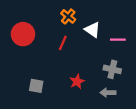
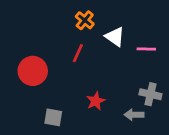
red circle: (23, 34) -> (33, 71), moved
gray cross: (112, 69) -> (150, 94), moved
gray square: (36, 86) -> (53, 117), moved

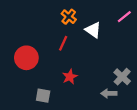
pink line: (146, 49) -> (124, 17), moved, turned -40
gray cross: (150, 94) -> (122, 77), turned 30
red star: (96, 101) -> (70, 77), moved

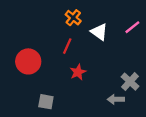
pink line: (124, 17) -> (132, 27), moved
red star: (70, 77) -> (78, 72), moved

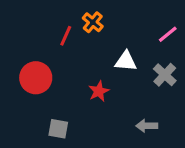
white triangle: (99, 32) -> (126, 61), moved, turned -30
red line: (67, 46) -> (66, 36), moved
gray cross: (130, 82) -> (165, 75), moved

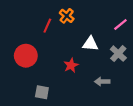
gray arrow: (147, 126) -> (102, 82), moved

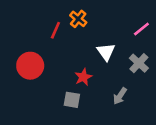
white triangle: (90, 44) -> (106, 52), turned 49
gray arrow: (102, 82) -> (120, 96), turned -56
gray square: (42, 92) -> (72, 100), moved

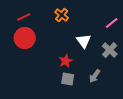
red line: (55, 30) -> (24, 17), moved, turned 40
red circle: (30, 66) -> (25, 38), moved
gray square: (72, 100) -> (68, 79), moved

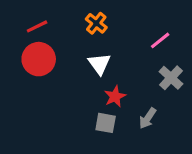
pink line: (112, 23) -> (160, 40), moved
white triangle: (84, 41) -> (99, 64), moved
red star: (66, 61) -> (115, 96), moved

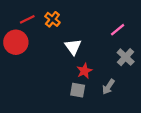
orange cross: (96, 23) -> (52, 19), moved
red circle: (39, 59) -> (16, 42), moved

